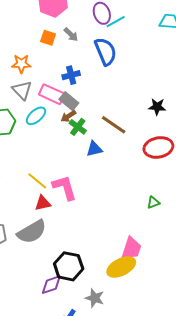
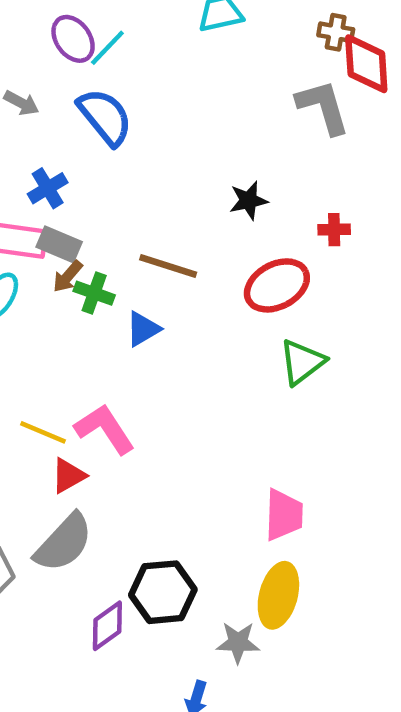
green triangle: (153, 202) -> (302, 362), moved, size x1.6
yellow ellipse: (121, 267) -> (278, 595), moved, turned -32
purple diamond: (51, 285) -> (107, 626), moved

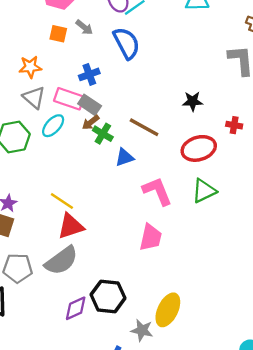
pink L-shape: (105, 429) -> (157, 191), moved
red triangle: (68, 476) -> (71, 226), size x1.4
pink trapezoid: (284, 515) -> (151, 237), moved

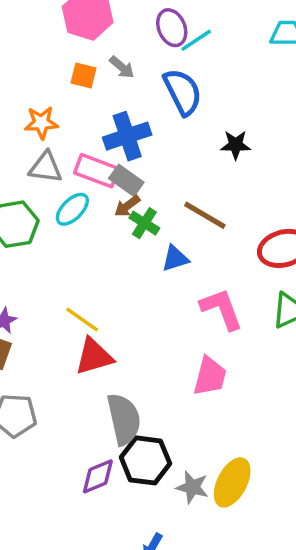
blue cross: (89, 74) -> (127, 136), size x1.5
gray triangle: (34, 97) -> (46, 167), turned -35
black star: (193, 101) -> (236, 145), moved
gray semicircle: (61, 261) -> (124, 419), moved, turned -68
gray star: (142, 330) -> (192, 487), moved

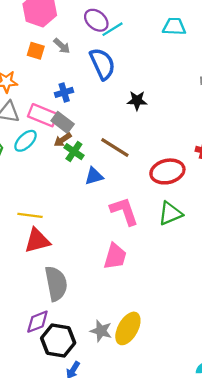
purple ellipse: (172, 28) -> (96, 20), turned -30
blue cross: (127, 136) -> (64, 92), size x0.6
yellow line: (82, 320) -> (30, 215), turned -30
black hexagon: (145, 460) -> (58, 340), moved

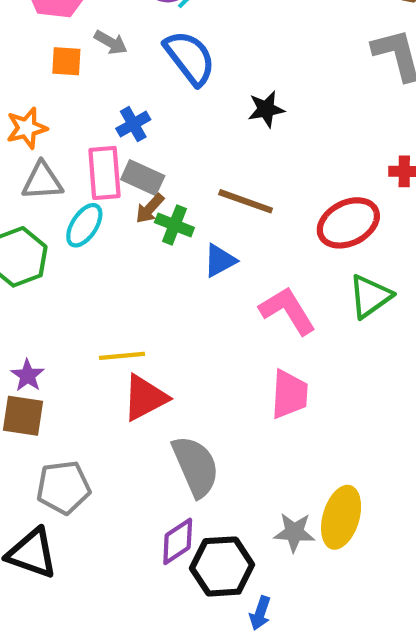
pink rectangle: (43, 115) -> (104, 173), turned 76

